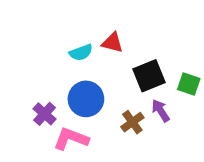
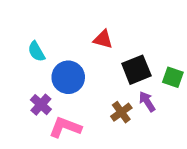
cyan semicircle: (81, 53) -> (36, 51), moved, turned 80
blue circle: (86, 99) -> (68, 77), moved

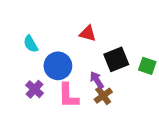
purple arrow: (147, 102) -> (97, 80), moved
pink L-shape: (65, 127) -> (68, 96), moved, turned -112

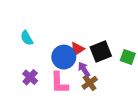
red triangle: (88, 33) -> (77, 49), moved, turned -48
blue circle: (58, 66) -> (64, 57), moved

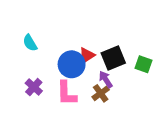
purple arrow: (84, 69) -> (106, 79), moved

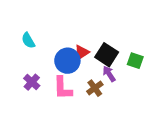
black square: (113, 58) -> (107, 55), turned -35
purple arrow: (106, 79) -> (109, 74), moved

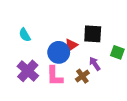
black square: (107, 55) -> (93, 34), moved, turned -30
purple cross: (32, 82) -> (28, 71), size x1.5

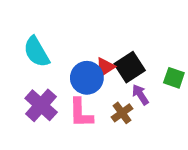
black square: (93, 34) -> (130, 67), moved, turned -36
cyan semicircle: (25, 35) -> (36, 52), size x1.5

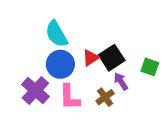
cyan semicircle: (36, 52) -> (56, 34), moved
blue circle: (87, 78) -> (60, 64), moved

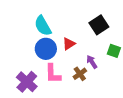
black square: (112, 58) -> (99, 25), moved
purple cross: (35, 91) -> (27, 82), moved

